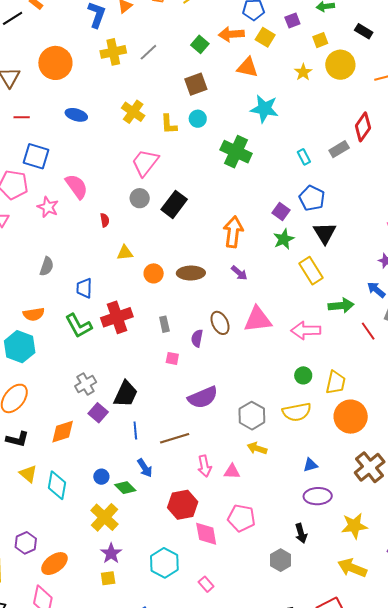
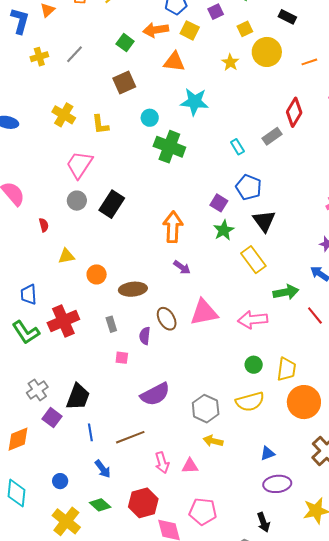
yellow cross: (113, 52) -> (39, 57), size x0.7
cyan circle: (198, 119) -> (150, 118), moved
brown ellipse: (191, 273) -> (133, 289), moved
green diamond: (125, 488) -> (100, 505), moved

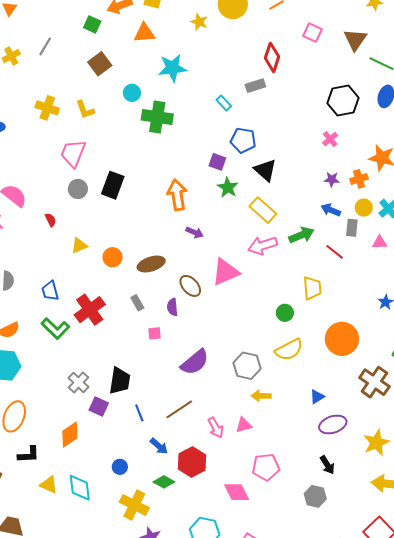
gray rectangle: (272, 136) -> (255, 86), turned 30
pink arrow: (253, 320) -> (263, 246), moved
yellow trapezoid: (286, 369) -> (312, 288), moved
red hexagon: (143, 503) -> (192, 462), moved

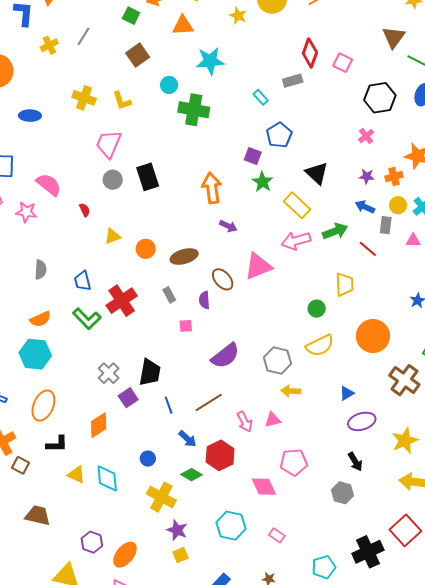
pink square: (312, 33) -> (343, 63), moved
blue pentagon: (243, 140) -> (279, 135), turned 30
black triangle: (265, 170) -> (317, 173), moved
black rectangle: (113, 185) -> (148, 177), turned -40
purple square: (99, 406) -> (128, 398), turned 30

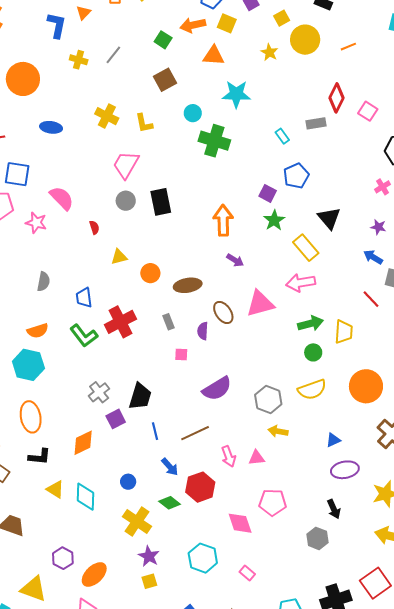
yellow cross: (49, 45) -> (79, 60), turned 36
green arrow: (335, 231) -> (311, 324), moved
orange ellipse: (43, 406) -> (31, 417), turned -40

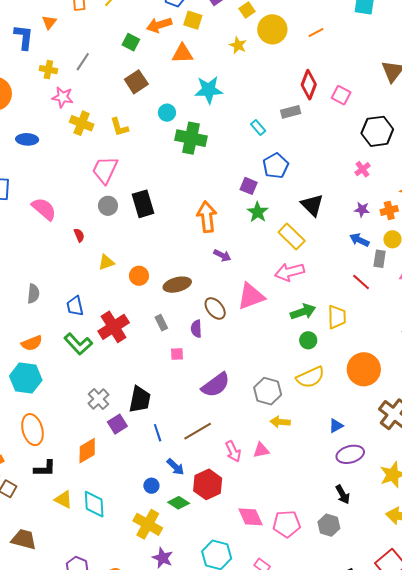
pink star: (36, 223) -> (63, 97), moved
blue circle: (128, 482) -> (151, 486), moved
pink pentagon: (273, 502) -> (287, 524), moved

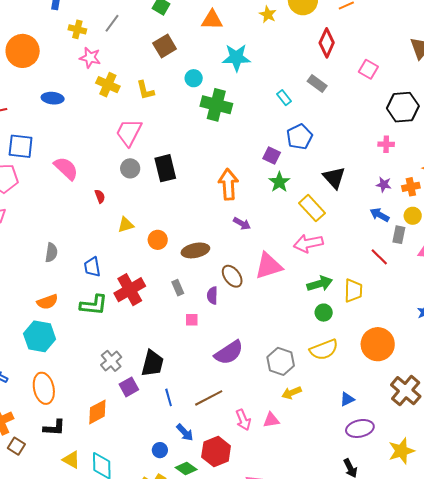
red diamond: (309, 85) -> (327, 43), moved
gray rectangle: (291, 112) -> (317, 83), turned 48
pink cross: (362, 169) -> (386, 144), turned 35
green L-shape: (78, 344) -> (94, 305), turned -44
yellow arrow: (280, 422) -> (292, 393), turned -30

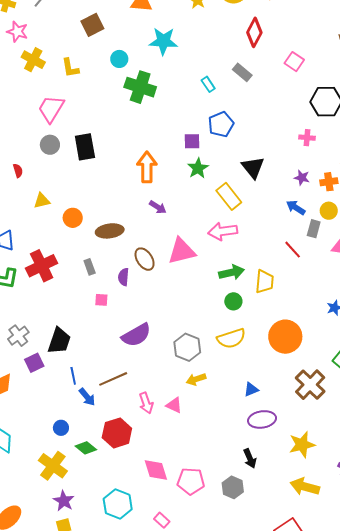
purple square: (272, 155) -> (192, 141), turned -30
pink triangle: (271, 420) -> (174, 405), turned 30
blue arrow: (185, 432) -> (87, 397), moved

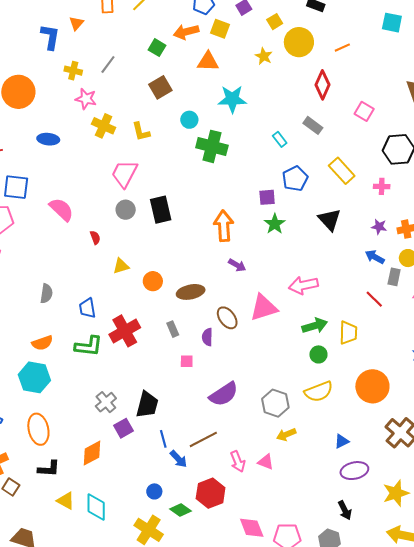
yellow rectangle: (229, 196) -> (342, 171), moved

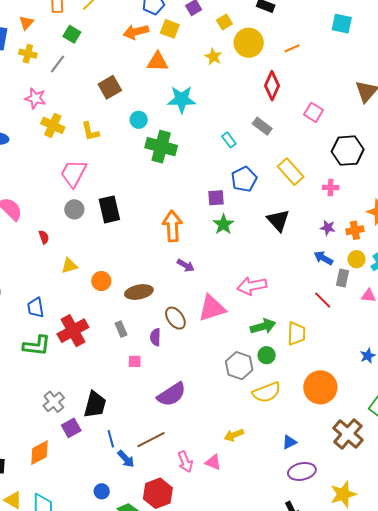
green square: (157, 48) -> (72, 34), moved
yellow cross: (73, 71) -> (28, 54), moved
gray hexagon: (275, 403) -> (239, 366), moved

